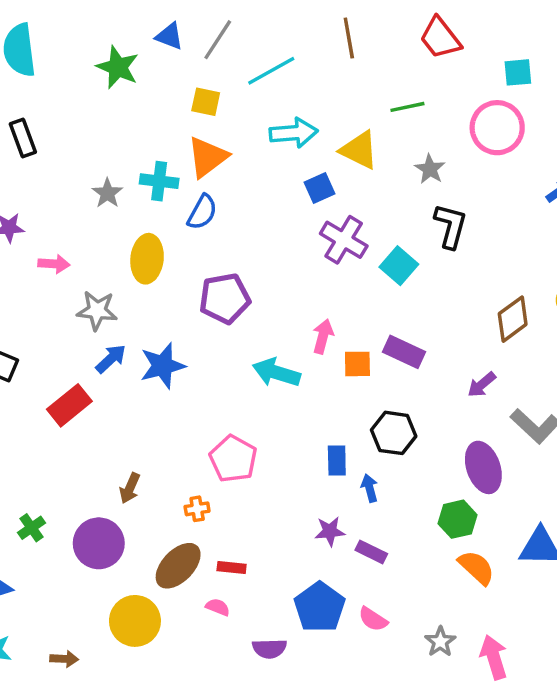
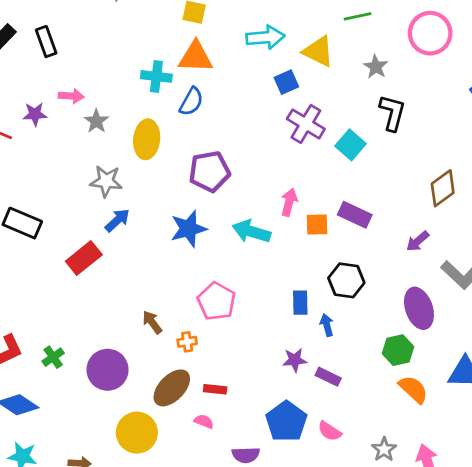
orange triangle: (207, 157) -> (196, 57), turned 39
gray star: (107, 193) -> (96, 121), moved
pink arrow: (54, 264) -> (71, 96), moved
blue star: (163, 366) -> (189, 229), moved
brown arrow: (130, 488) -> (152, 322), moved, turned 120

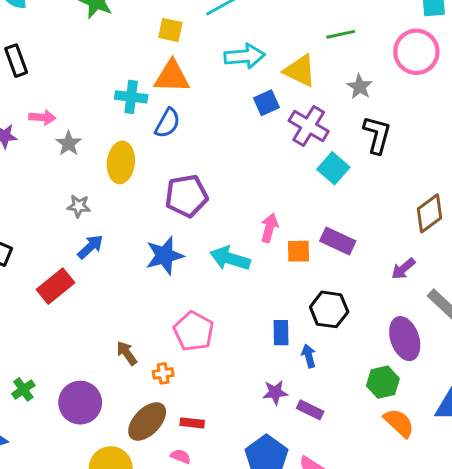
purple cross: (306, 124) -> (309, 126), moved
gray star: (106, 181) -> (79, 206), size x0.7

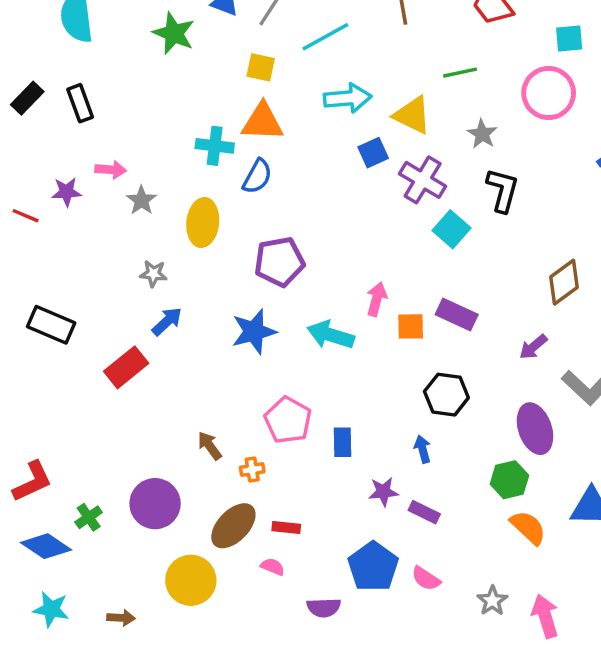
blue rectangle: (281, 333) -> (342, 442), moved
green cross: (23, 389) -> (89, 517), moved

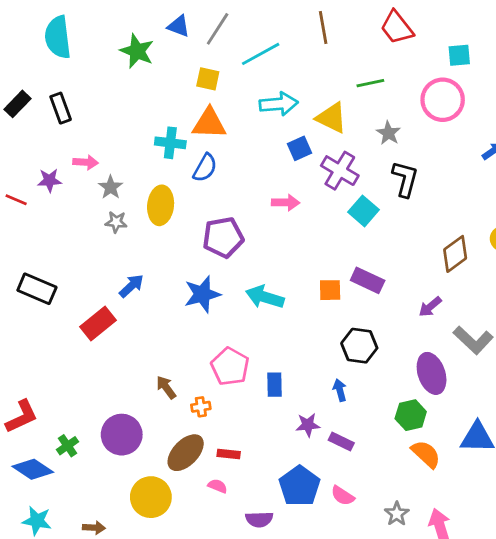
gray star: (153, 274) -> (116, 222), moved
pink arrow: (377, 299) -> (286, 203), moved, turned 76

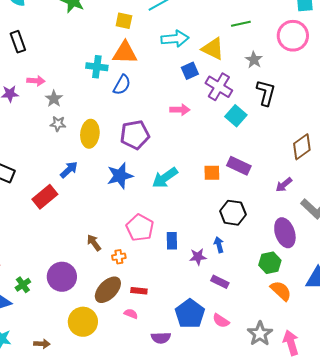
yellow ellipse: (161, 205) -> (90, 134), moved
cyan arrow: (265, 297) -> (165, 178), turned -52
purple star: (308, 425) -> (198, 257), moved
gray star: (397, 514) -> (260, 334), size x1.4

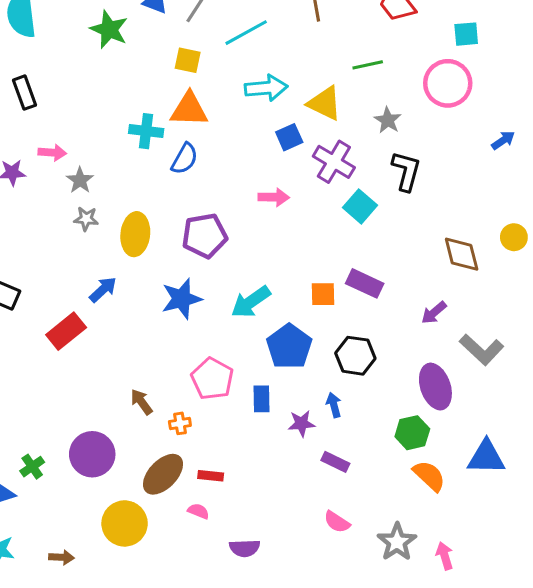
brown diamond: (302, 147) -> (462, 254), turned -68
blue pentagon: (190, 314) -> (289, 346), moved
pink arrow: (291, 343) -> (445, 556), size x0.7

